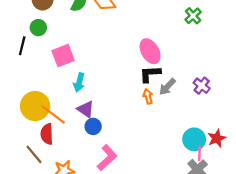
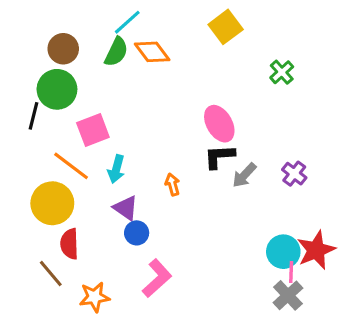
green circle: (38, 28) -> (57, 89), size x1.6
orange arrow: (148, 96) -> (172, 185), moved
orange line: (53, 115) -> (71, 166), moved
red star: (217, 138) -> (316, 250), size x1.4

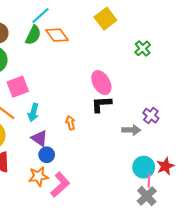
gray arrow: (244, 175) -> (131, 130), moved, turned -132
red star: (316, 250) -> (165, 166), size x0.7
orange star: (94, 297) -> (38, 176), moved

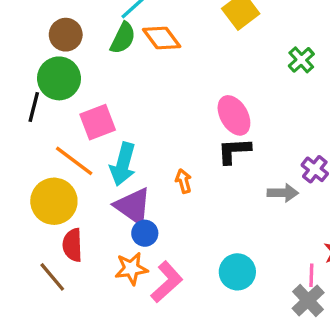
cyan arrow: (33, 112) -> (123, 164), size x1.4
purple triangle: (39, 138) -> (133, 206), size x1.4
cyan circle: (144, 167) -> (237, 272), moved

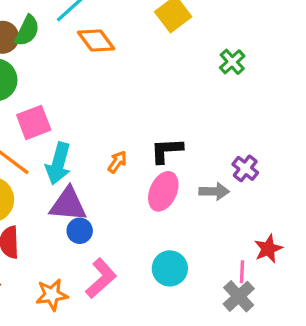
green semicircle: (123, 38) -> (27, 31), moved
pink ellipse: (234, 115) -> (163, 191), moved, turned 54
orange arrow: (184, 181) -> (117, 162), moved, turned 50
purple triangle: (133, 206) -> (68, 204), turned -30
orange star: (131, 269) -> (52, 295), moved

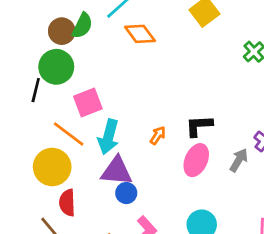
gray arrow: (214, 191) -> (239, 160), turned -60

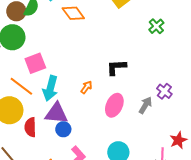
black L-shape: (199, 126) -> (116, 67), moved
red semicircle: (67, 203) -> (30, 127), moved

